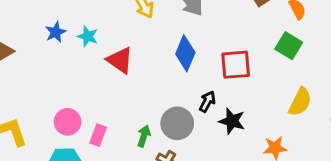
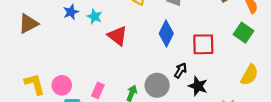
pink circle: (68, 122) -> (62, 85), moved

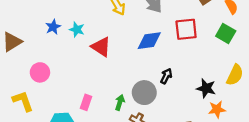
blue diamond: (166, 34) -> (149, 41), turned 60
red square: (203, 44) -> (186, 29), moved
pink circle: (62, 85) -> (40, 72), moved
black star: (198, 86) -> (206, 88), moved

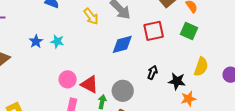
red triangle: (101, 47) -> (89, 84), moved
pink circle: (40, 72) -> (68, 79), moved
black arrow: (166, 76) -> (152, 72), moved

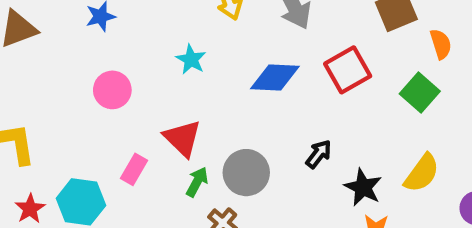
red square: (154, 31) -> (348, 70), turned -35
cyan star: (57, 41) -> (191, 59), moved
pink circle: (68, 79) -> (112, 90), moved

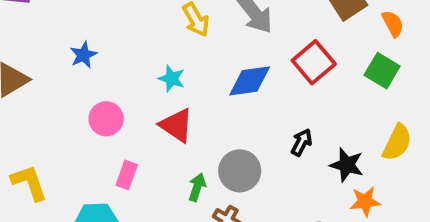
red triangle: (182, 138) -> (176, 125), moved
pink rectangle: (134, 169) -> (127, 175), moved

